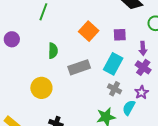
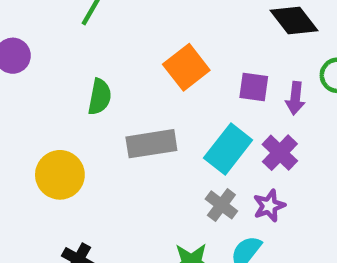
purple arrow: (143, 48) -> (295, 98), moved
purple cross: (143, 67) -> (280, 153), moved
purple star: (142, 92) -> (269, 206), moved

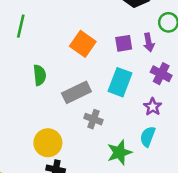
purple cross: (280, 153) -> (161, 74), moved
yellow circle: (60, 175) -> (48, 143), moved
gray cross: (221, 205) -> (93, 119), moved

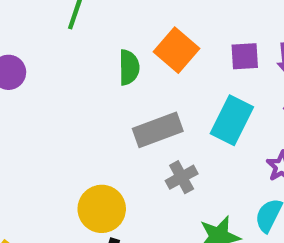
green semicircle: (40, 75) -> (129, 67), moved
gray cross: (93, 119) -> (182, 177), turned 36

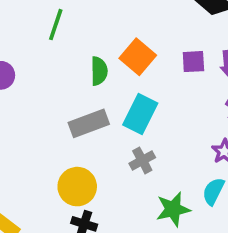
cyan rectangle: (232, 120) -> (140, 114), moved
gray rectangle: (158, 130) -> (89, 123), moved

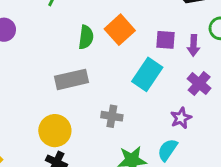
cyan rectangle: (140, 114) -> (147, 74), moved
gray cross: (142, 160) -> (112, 116), turned 30

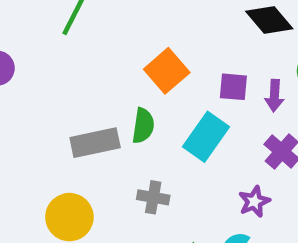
green semicircle: (86, 37) -> (143, 126), moved

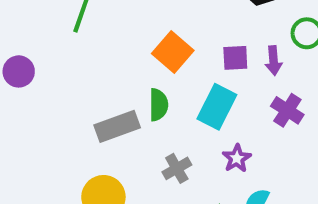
gray cross: (153, 197) -> (177, 168), turned -32
purple star: (254, 202) -> (237, 158), moved

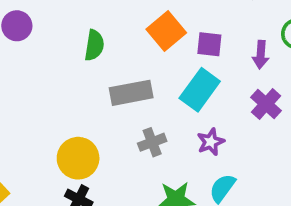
purple square: (235, 58) -> (209, 44), moved
green semicircle: (159, 105) -> (94, 45), moved
gray rectangle: (117, 126) -> (131, 93), moved

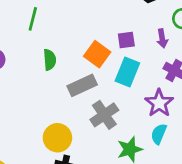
orange square: (166, 31) -> (97, 54), moved
gray cross: (152, 142) -> (104, 115), size x1.5
purple star: (211, 142) -> (159, 103), moved, size x1.5

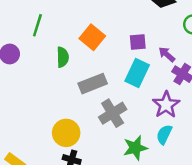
green line: (33, 19) -> (37, 25), moved
purple arrow: (162, 38) -> (167, 54), moved, turned 138
orange square: (97, 54) -> (92, 37), moved

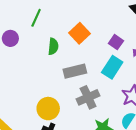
purple square: (138, 42) -> (116, 42), turned 32

